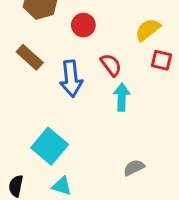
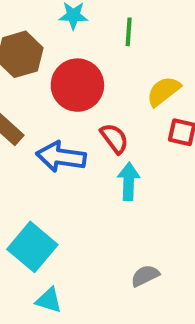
red circle: (83, 25) -> (77, 85), size x1.6
blue arrow: (71, 79) -> (61, 157), turned 104

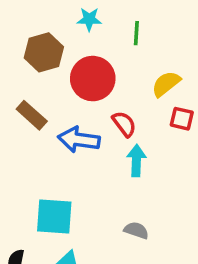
cyan square: (32, 247) -> (54, 216), turned -36
gray semicircle: (145, 276) -> (136, 230), moved, turned 45

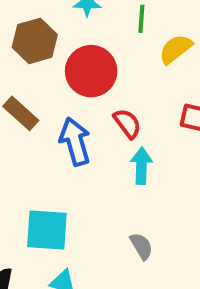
yellow semicircle: (166, 84) -> (176, 49), moved
blue arrow: (79, 140) -> (75, 142), turned 66
gray semicircle: (136, 230) -> (141, 246), turned 40

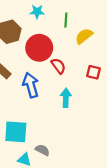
red semicircle: (127, 123) -> (58, 66), moved
gray semicircle: (141, 246) -> (42, 150), moved, turned -32

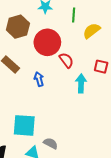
blue arrow: (31, 85) -> (39, 79), size x0.6
cyan arrow: (66, 98) -> (81, 83), moved

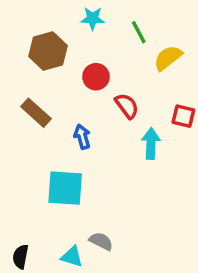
green line: (74, 15) -> (139, 32), turned -32
red circle: (47, 42) -> (96, 77), size x0.6
cyan square: (24, 125) -> (65, 188), moved

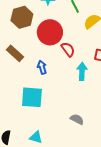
red circle: (96, 77) -> (50, 32), size x1.6
gray semicircle: (101, 241) -> (77, 119), moved

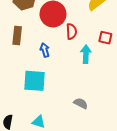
red semicircle: (68, 49) -> (71, 31), turned 35
brown rectangle: (15, 53) -> (17, 36), turned 54

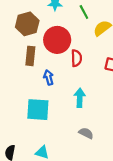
brown rectangle: (17, 36) -> (30, 56), moved
cyan arrow: (86, 54) -> (80, 98), moved

